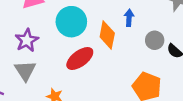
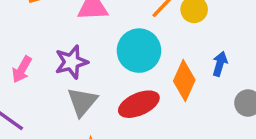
gray triangle: (25, 71) -> (82, 102), moved

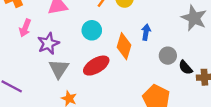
cyan circle: (139, 51) -> (92, 30), size x0.7
pink arrow: (22, 69) -> (25, 28), moved

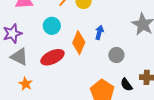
black semicircle: (186, 68) -> (126, 85), moved
gray triangle: (59, 69) -> (19, 57), turned -42

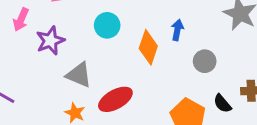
gray triangle: (19, 57) -> (79, 75), moved
red ellipse: (52, 57) -> (115, 99), moved

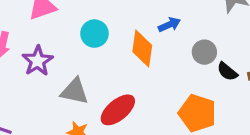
blue arrow: (177, 30) -> (169, 25), turned 66
black semicircle: (222, 104) -> (227, 72), moved

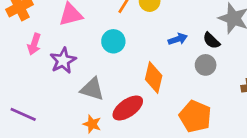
orange diamond: (142, 48) -> (154, 78), moved
black semicircle: (227, 72) -> (211, 41), moved

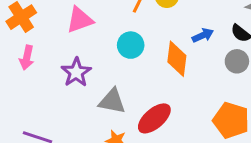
pink arrow: (34, 44) -> (27, 58), moved
orange diamond: (154, 78) -> (177, 59), moved

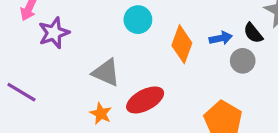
blue arrow: (203, 35) -> (221, 38), moved
purple star: (76, 72) -> (54, 33), moved

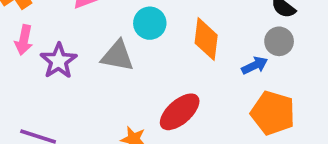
blue arrow: (221, 38) -> (255, 65), moved
gray triangle: (106, 73) -> (117, 56), moved

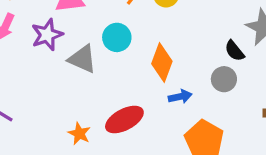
purple star: (59, 61) -> (47, 35), moved
blue arrow: (255, 65) -> (180, 97), moved

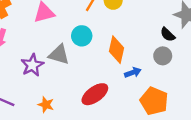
purple star: (47, 35) -> (32, 65), moved
orange star: (79, 134) -> (46, 105), moved

